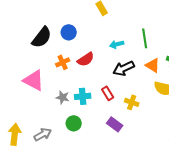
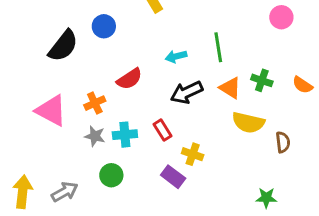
blue circle: (69, 32) -> (104, 26), moved
orange cross: (63, 62) -> (95, 103), moved
yellow cross: (132, 102) -> (193, 154), moved

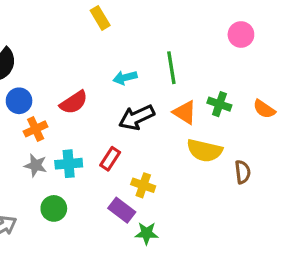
blue circle: (104, 26) -> (19, 101), moved
red rectangle: (163, 130) -> (110, 159), turned 65
green star: (266, 198) -> (147, 233), moved

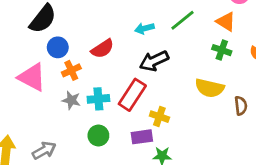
green line: (171, 68) -> (182, 20), turned 60
orange triangle: (185, 112) -> (226, 22), moved
red rectangle: (110, 159) -> (132, 95), size x1.6
green circle: (54, 208) -> (98, 136), moved
purple rectangle: (122, 210) -> (142, 137), turned -45

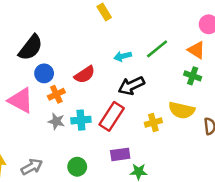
yellow cross: (159, 117) -> (153, 123), moved, turned -35
green circle: (98, 136) -> (77, 167), moved

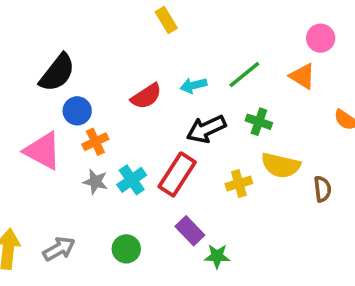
red semicircle: (85, 75) -> (146, 96), moved
green cross: (193, 76) -> (259, 122), moved
cyan cross: (81, 120) -> (132, 180), turned -30
purple rectangle: (120, 154) -> (190, 231), turned 54

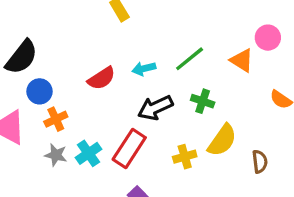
pink circle: (321, 38) -> (268, 38), moved
yellow semicircle: (281, 165) -> (222, 140), turned -68

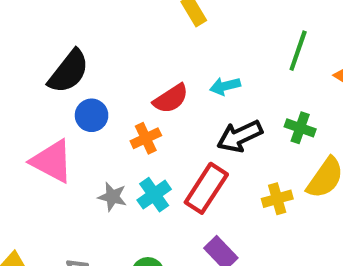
green line: (190, 59) -> (298, 51), moved, turned -32
orange cross: (56, 119) -> (146, 138), moved

